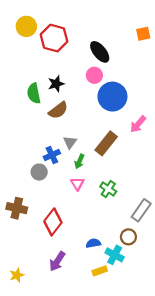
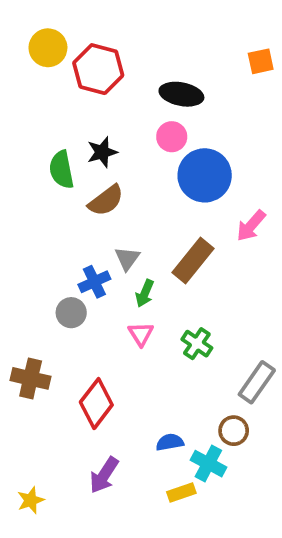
black ellipse: (100, 52) -> (181, 94), turned -40

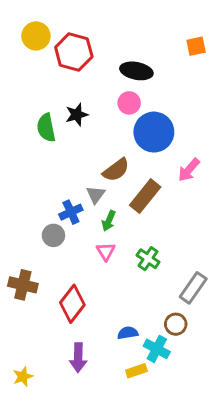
brown semicircle: (106, 201) -> (116, 170), moved
purple arrow: (104, 475) -> (78, 358), turned -32

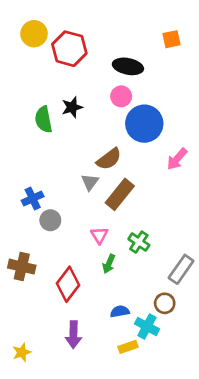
orange square: (196, 46) -> (172, 39), moved
brown rectangle: (145, 196) -> (120, 194), moved
blue cross: (71, 212) -> (33, 198), moved
green arrow: (109, 221) -> (109, 264), moved

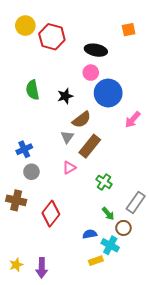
black star: (72, 107) -> (65, 96), moved
gray circle: (50, 220) -> (31, 172), moved
pink triangle: (99, 235) -> (69, 168), moved, turned 32
green arrow: (109, 264) -> (108, 214), moved, turned -64
purple arrow: (73, 335) -> (42, 268), moved

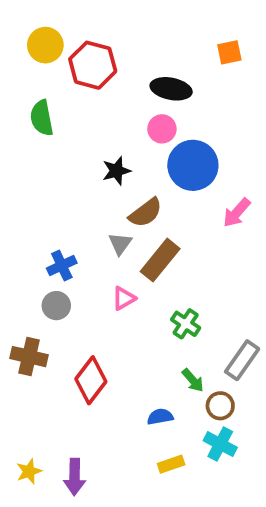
green semicircle: (32, 90) -> (42, 118), moved
blue cross: (24, 149) -> (62, 266), moved
cyan cross: (110, 245) -> (220, 444), moved

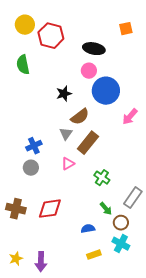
brown cross: (29, 357) -> (16, 209), moved
red diamond: (91, 380) -> (50, 209), turned 45

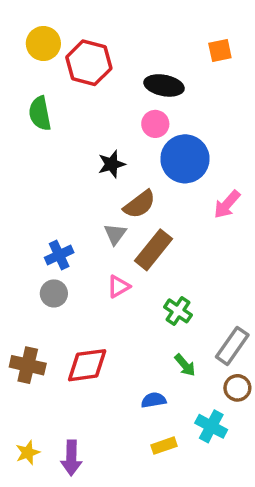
brown circle: (121, 223) -> (237, 388), moved

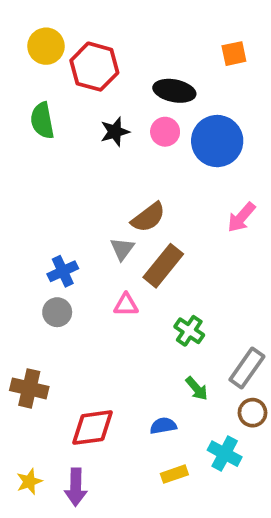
blue circle: (185, 159) -> (217, 141), moved
black star: (112, 164) -> (115, 132), moved
pink triangle: (119, 286) -> (126, 305), turned 30
red diamond: (87, 365) -> (93, 428), moved

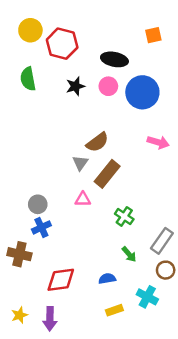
pink arrow: (241, 217) -> (158, 142), turned -115
blue cross: (63, 271) -> (41, 227), moved

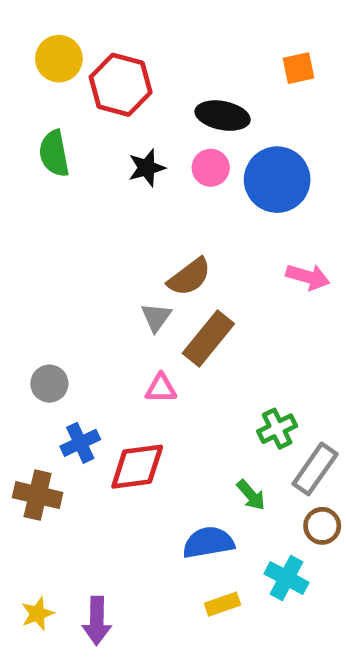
gray circle: (38, 204) -> (49, 384), moved
green cross: (124, 216) -> (277, 429), moved, turned 30
blue semicircle: (107, 279) -> (208, 542), size x1.5
red diamond: (61, 280) -> (137, 467), moved

